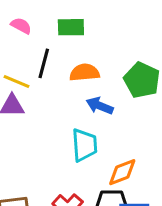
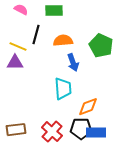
blue arrow: (100, 106) -> (73, 63), turned -132

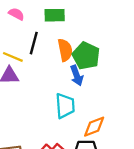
orange semicircle: (63, 41) -> (65, 50), turned 84
green pentagon: (101, 46) -> (86, 56), moved

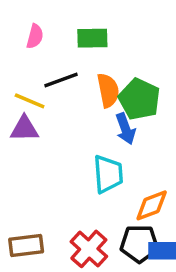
pink semicircle: (16, 14) -> (35, 36), turned 77
black line: (34, 43) -> (61, 80), turned 55

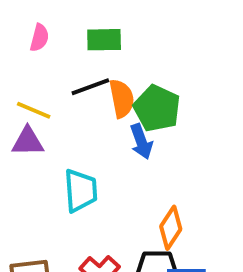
black line: (61, 80) -> (90, 87), moved
cyan trapezoid: (108, 174) -> (81, 191), moved
orange diamond: (152, 205) -> (171, 228), turned -36

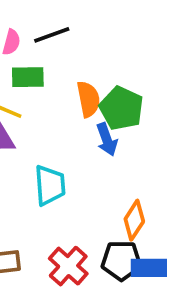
green rectangle: (104, 40) -> (28, 77), moved
black line: (90, 87) -> (52, 35), moved

